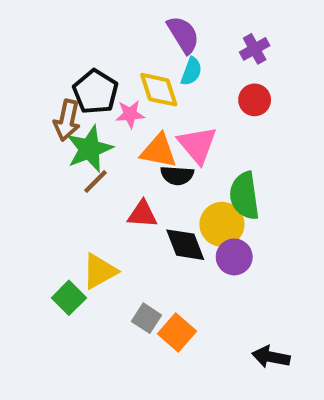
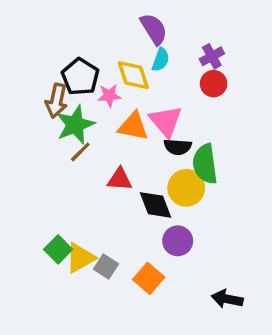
purple cross: (255, 49) -> (212, 56), moved
black semicircle: (177, 175) -> (178, 147), moved
purple circle: (234, 257) -> (178, 241), moved
yellow triangle: (100, 271) -> (80, 258), moved
gray square: (146, 318) -> (106, 266), moved

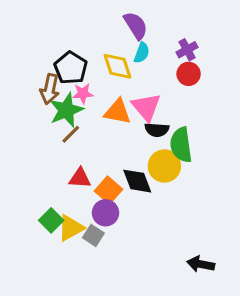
pink star: (109, 96) -> (83, 94), moved
red triangle: (120, 179) -> (80, 178), moved
purple circle: (178, 241) -> (105, 213), moved
orange square: (149, 278) -> (109, 190), moved

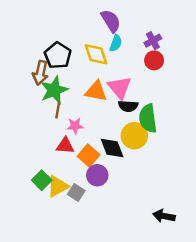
pink star: (83, 94) -> (75, 126), moved
brown line: (71, 134) -> (58, 110), turned -35
purple circle: (105, 213) -> (97, 175), moved

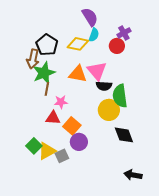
yellow diamond: (96, 54) -> (78, 44), turned -60
red circle: (154, 60) -> (117, 46), moved
black diamond: (112, 148) -> (124, 135), moved
gray square: (76, 193) -> (62, 156), turned 32

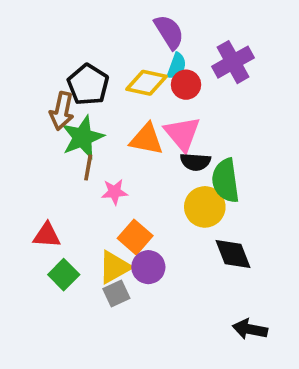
purple cross: (124, 33) -> (233, 62), size x1.5
red circle: (117, 46) -> (186, 85), moved
red triangle: (53, 118) -> (47, 235), moved
yellow triangle: (47, 151) -> (114, 267), moved

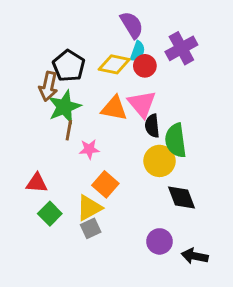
black semicircle: (195, 162) -> (152, 126), turned 80
purple circle: (148, 267) -> (160, 241), moved

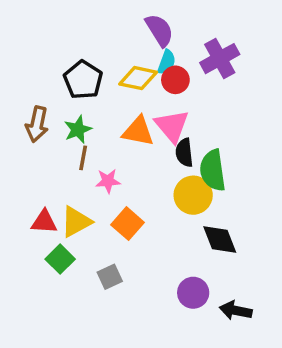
brown arrow: (48, 86) -> (37, 124), moved
green star: (64, 107) -> (78, 130), size x0.7
yellow triangle: (89, 208) -> (76, 222), moved

